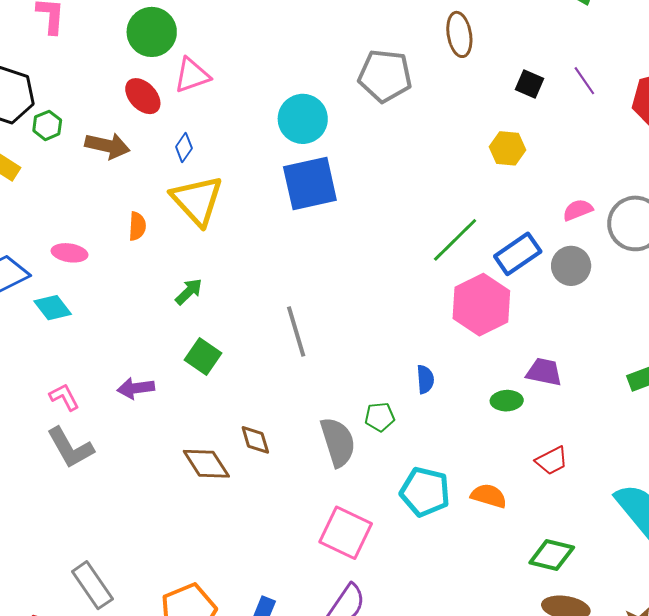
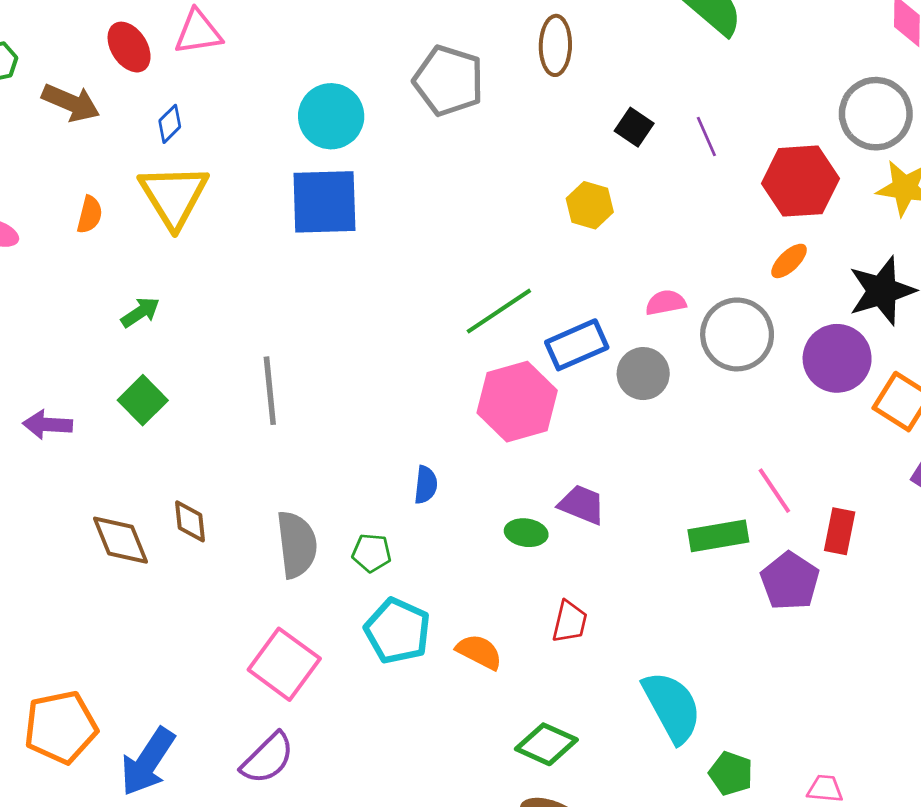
green pentagon: (380, 417) -> (372, 553), moved
red trapezoid: (552, 461) -> (570, 622), turned -60

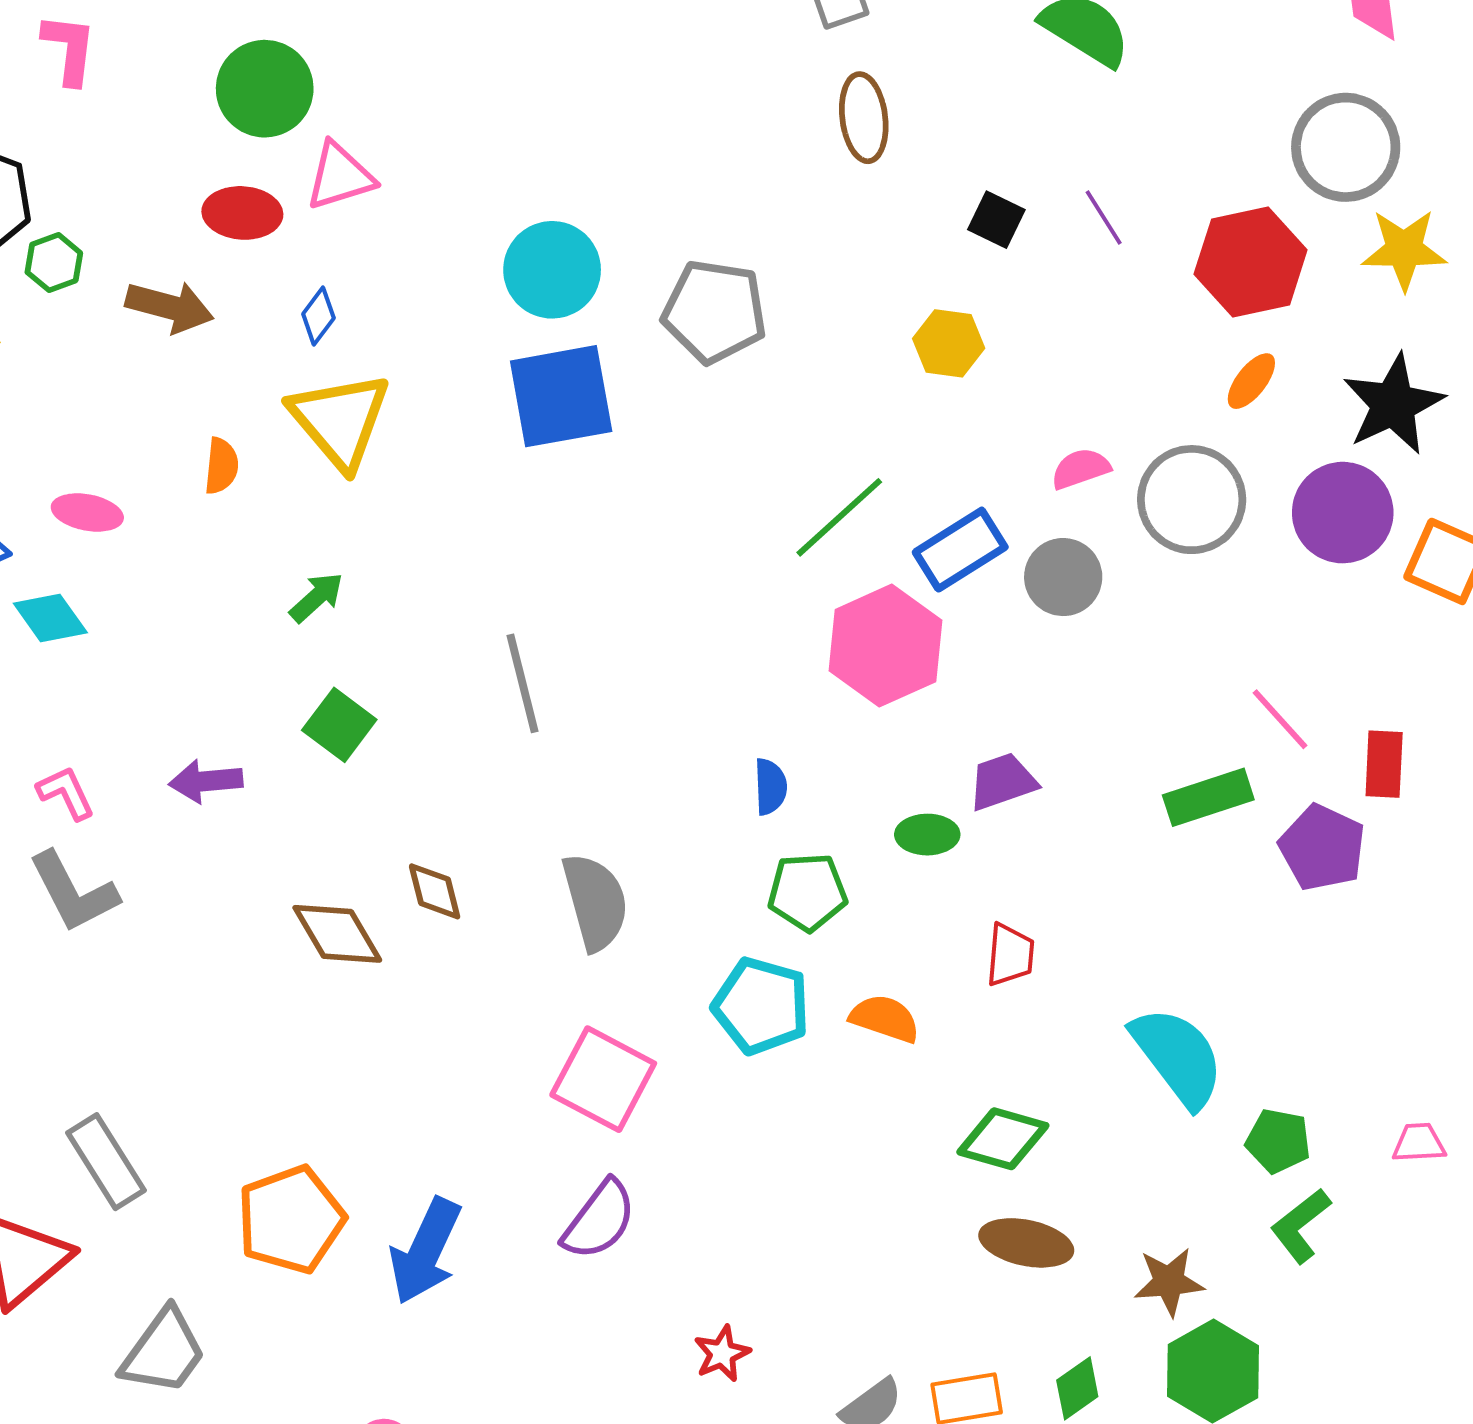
red ellipse: (129, 47) -> (242, 213), turned -45
gray pentagon: (449, 81) -> (714, 311), moved
purple trapezoid: (582, 505) -> (1002, 782), turned -33
green pentagon: (372, 553) -> (807, 892), moved, size x1.4

